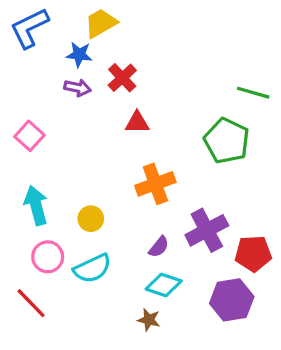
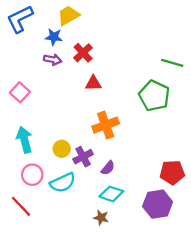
purple cross: (207, 230) -> (83, 157), moved, size x0.7

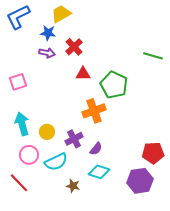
pink square: (20, 92) -> (18, 82), turned 30
green pentagon: (154, 96) -> (114, 85), moved
yellow circle: (62, 149) -> (47, 132), moved
brown star: (101, 218) -> (73, 186), moved

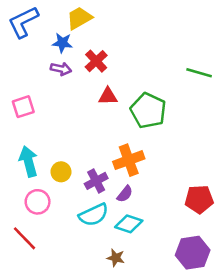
orange cross: (94, 111) -> (129, 160), moved
cyan semicircle: (56, 162) -> (94, 215), moved
purple hexagon: (140, 181) -> (193, 253), moved
brown star: (73, 186) -> (116, 258), moved

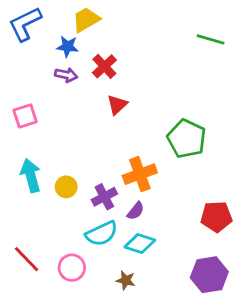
green line: (199, 73) -> (211, 39), moved
red triangle: (108, 96) -> (117, 105), turned -42
green pentagon: (148, 111) -> (187, 139), moved
pink circle: (38, 202) -> (72, 268), moved

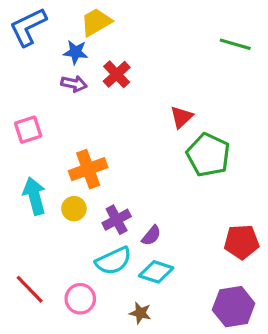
red triangle: (117, 105) -> (181, 117), moved
orange cross: (140, 174) -> (88, 169), moved

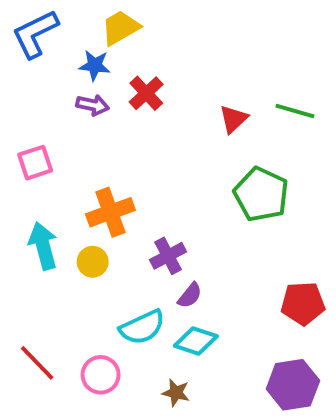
green line: (235, 44) -> (295, 111), moved
red triangle: (181, 117) -> (233, 119), moved
purple cross: (117, 220) -> (168, 256), moved

